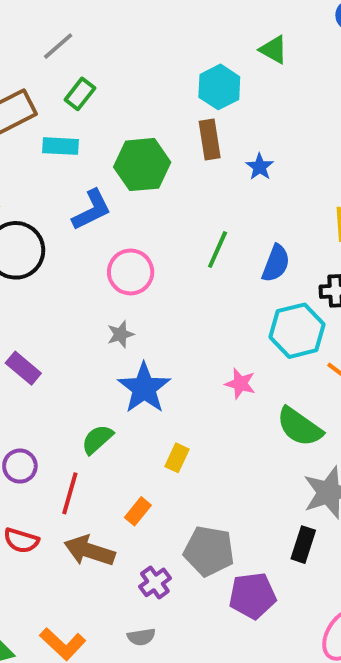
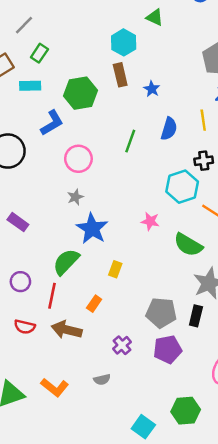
blue semicircle: (276, 263) -> (169, 129), moved
green semicircle: (97, 439) -> (66, 262), size x1.4
gray pentagon: (209, 551) -> (161, 313), moved
purple cross: (155, 582) -> (122, 345), moved

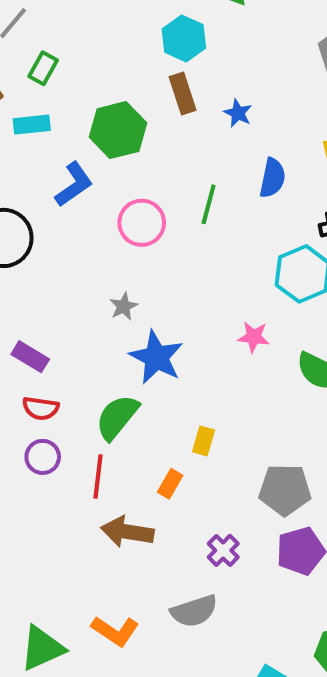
pink circle: (78, 159) -> (142, 223), moved
yellow rectangle: (115, 269) -> (203, 441), moved
red semicircle: (25, 327) -> (41, 408), moved
gray semicircle: (102, 380) -> (194, 611), size x1.6

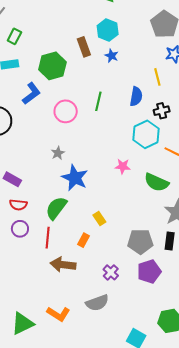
cyan hexagon: (184, 38) -> (108, 30), moved
blue semicircle: (272, 178) -> (136, 96), moved
yellow rectangle: (203, 441) -> (99, 218), turned -48

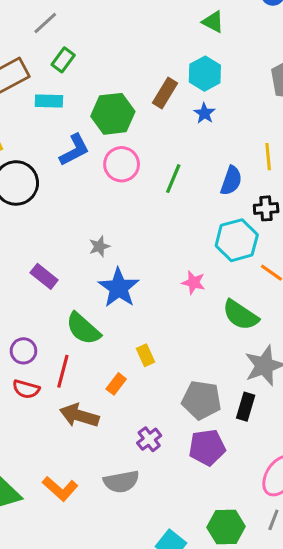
brown rectangle: (84, 47) -> (165, 93), turned 42
pink circle: (66, 111) -> (122, 164), moved
purple rectangle: (12, 179) -> (44, 276), moved
red semicircle: (18, 205) -> (26, 389), moved
green semicircle: (56, 208) -> (83, 329), turned -95

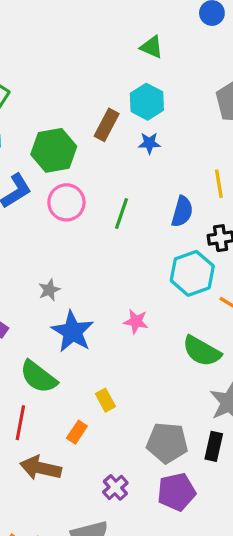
blue star: (204, 113) -> (149, 143), turned -30
pink star: (194, 282) -> (136, 321), moved

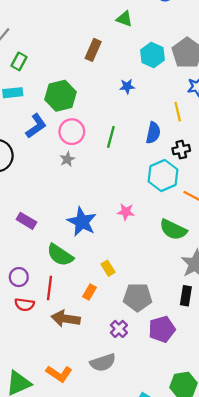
cyan hexagon: (147, 102) -> (153, 55), moved
brown rectangle: (107, 125) -> (93, 50), moved
gray star: (49, 290) -> (67, 159), moved
gray pentagon: (167, 443) -> (138, 297), moved

